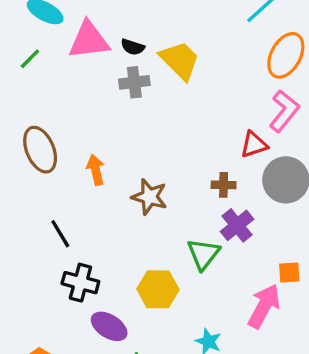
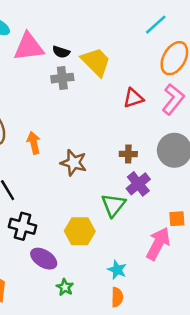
red triangle: (254, 145) -> (133, 98), moved

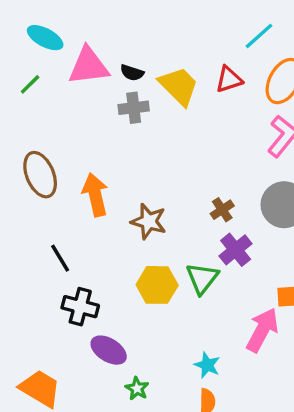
red triangle: (133, 98) -> (229, 79), moved
orange arrow: (34, 143) -> (95, 195), size x1.4
brown cross: (128, 154) -> (222, 210), turned -35
yellow hexagon: (80, 231) -> (157, 285), moved

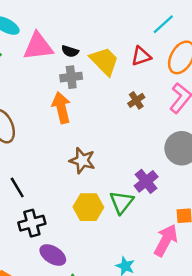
orange arrow: (95, 195) -> (61, 108), moved
brown cross: (222, 210) -> (136, 100), moved
black cross: (80, 307) -> (32, 223), turned -30

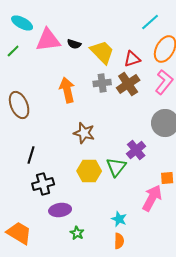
red triangle: (141, 56) -> (132, 59), moved
gray cross: (71, 77) -> (102, 83), moved
brown cross: (136, 100) -> (128, 84), size x1.6
black line: (17, 187) -> (31, 155), turned 48
purple ellipse: (53, 255) -> (60, 210), turned -40

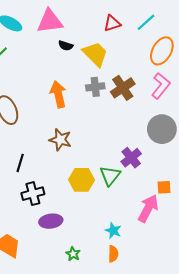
pink triangle: (48, 40) -> (50, 21), moved
red triangle: (132, 59) -> (112, 23), moved
brown star: (84, 133) -> (60, 140), moved
green star: (77, 233) -> (73, 254), moved

